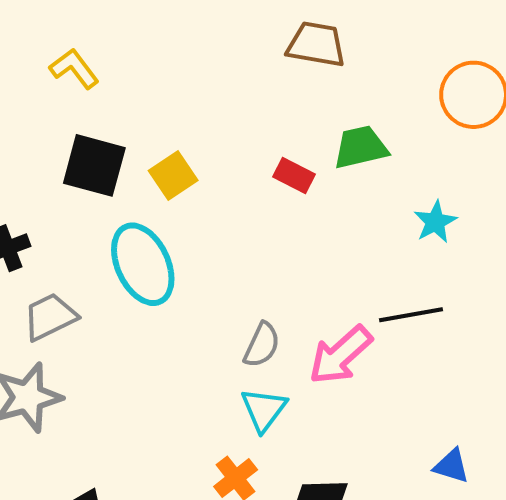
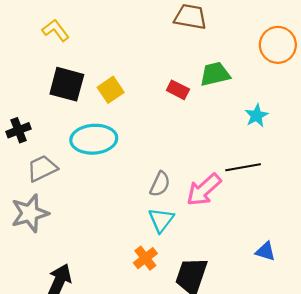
cyan ellipse: (143, 264) -> (94, 139), turned -69

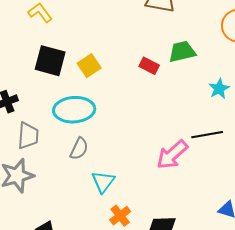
gray trapezoid: (42, 168) -> (28, 136), turned 120
gray semicircle: (160, 184) -> (79, 149), moved
cyan triangle: (161, 220) -> (103, 182), moved

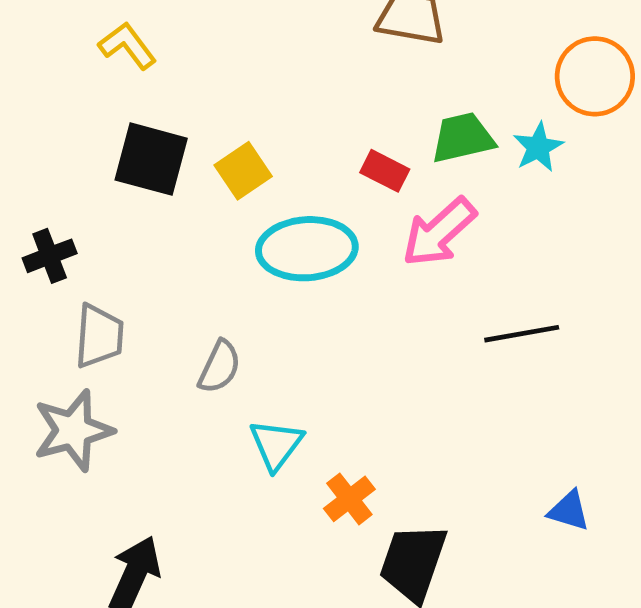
cyan star: (219, 89) -> (538, 147), moved
cyan ellipse: (74, 110) -> (307, 249), moved
pink arrow: (172, 155) -> (439, 232), moved
orange cross: (120, 216) -> (349, 499), moved

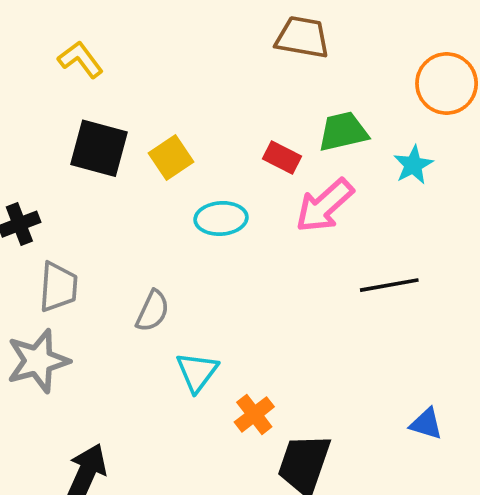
cyan star: (538, 147) -> (413, 165), moved
cyan ellipse: (307, 249) -> (221, 218), size x0.7

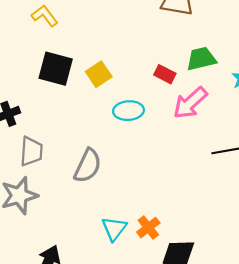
gray semicircle: (153, 311) -> (88, 166), size x1.4
cyan triangle: (197, 372) -> (114, 229), moved

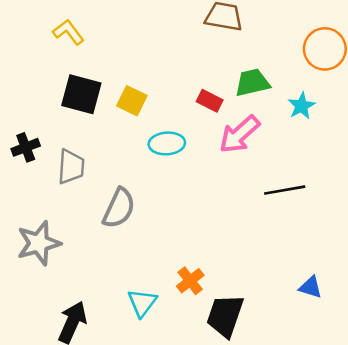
yellow square: (99, 74) -> (132, 101), turned -30
gray trapezoid: (31, 151) -> (71, 167), moved
cyan triangle: (114, 229) -> (142, 303), moved

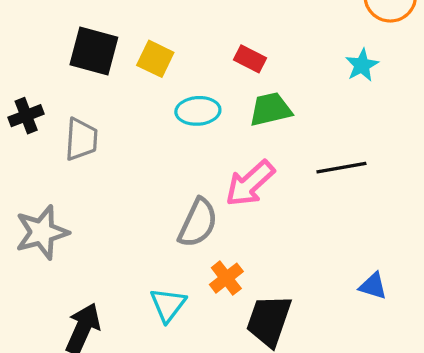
green trapezoid: (252, 83) -> (270, 109), moved
pink arrow: (239, 134) -> (250, 183), moved
gray semicircle: (119, 208) -> (198, 223), moved

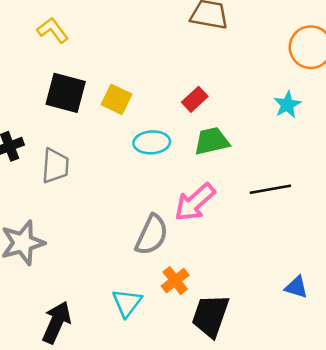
red rectangle: (250, 59) -> (195, 99), turned -70

